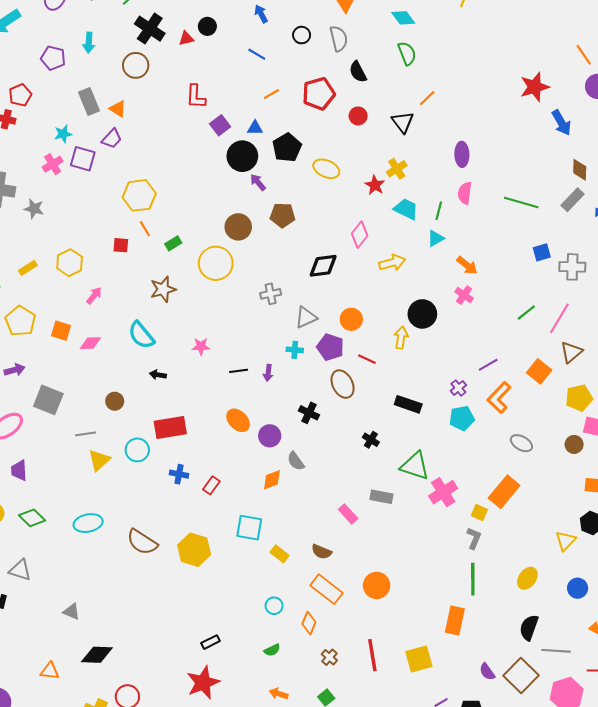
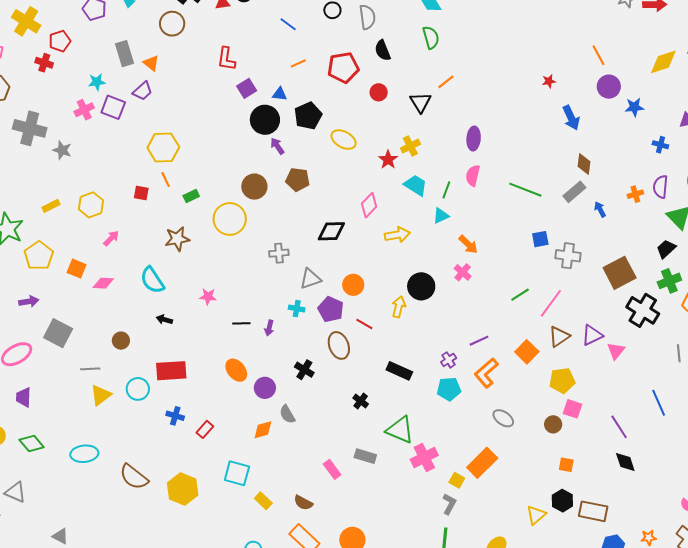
red star: (535, 87) -> (549, 81), size x0.5

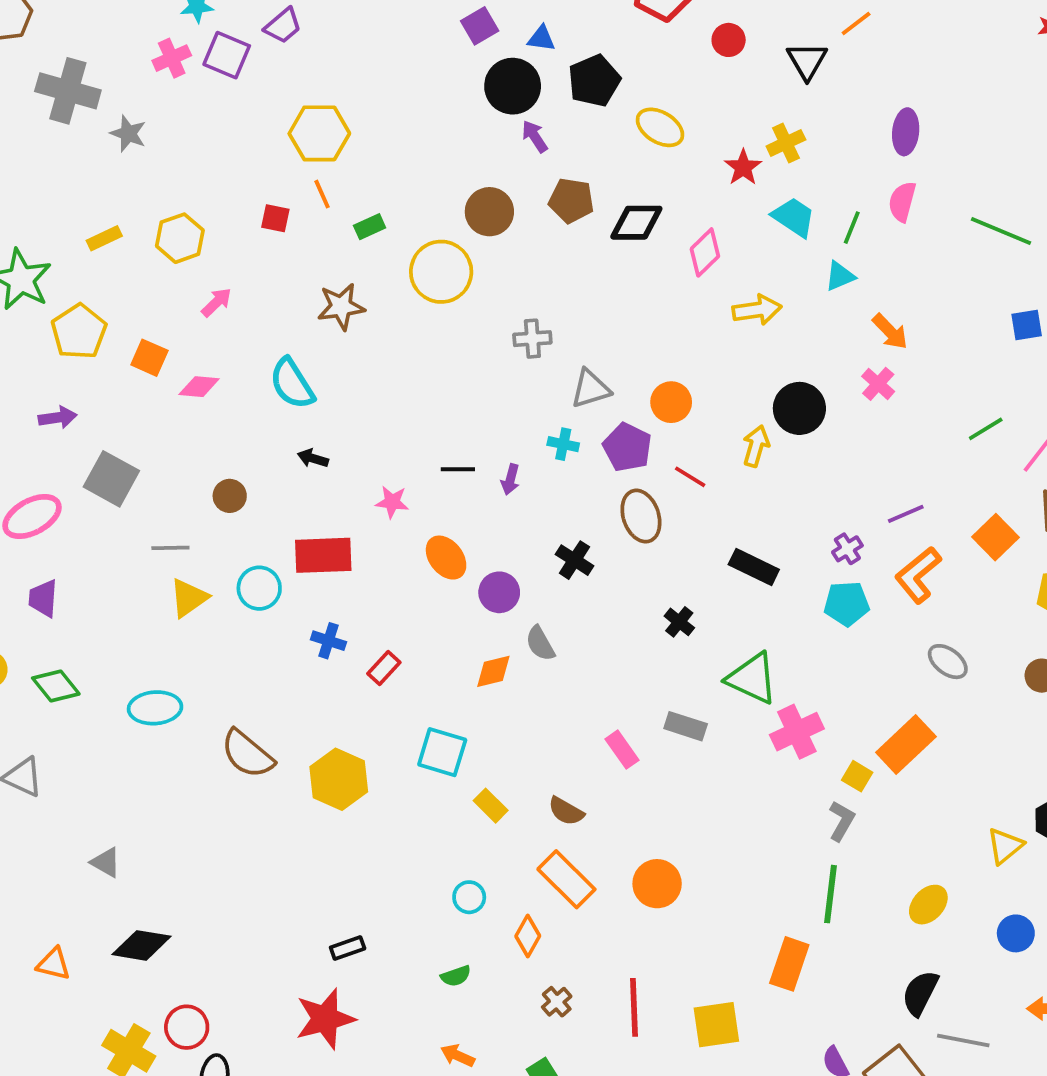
black diamond: (331, 231) -> (636, 223), moved
pink star: (208, 297) -> (392, 502), moved

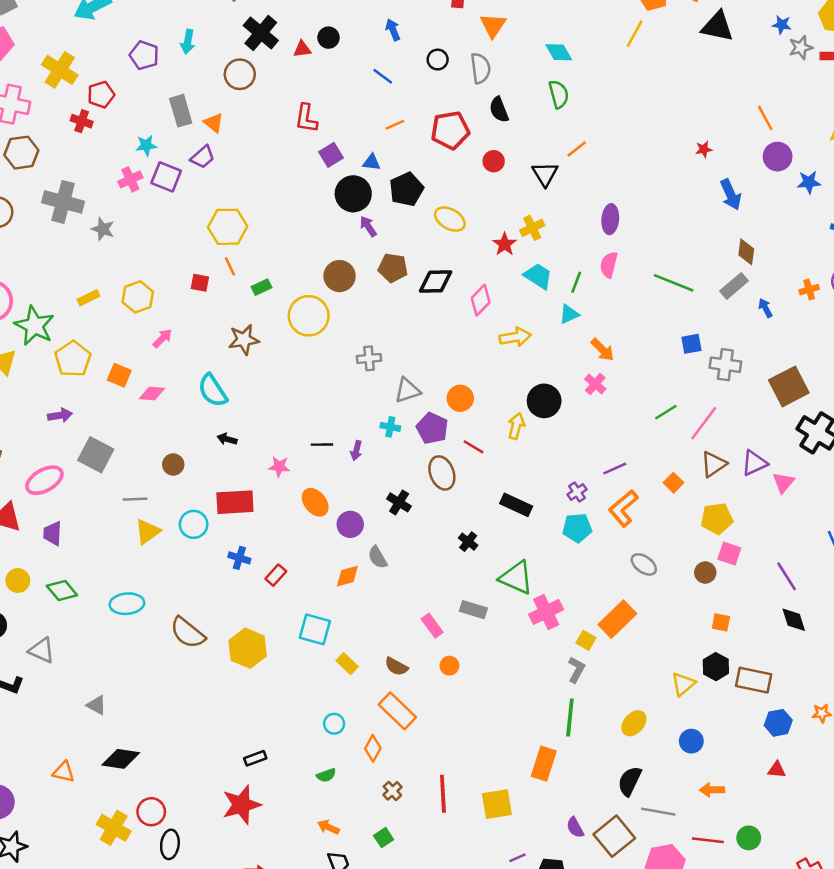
orange square: (995, 537) -> (674, 483), size x0.7
orange circle: (657, 884) -> (449, 666), moved, size x0.6

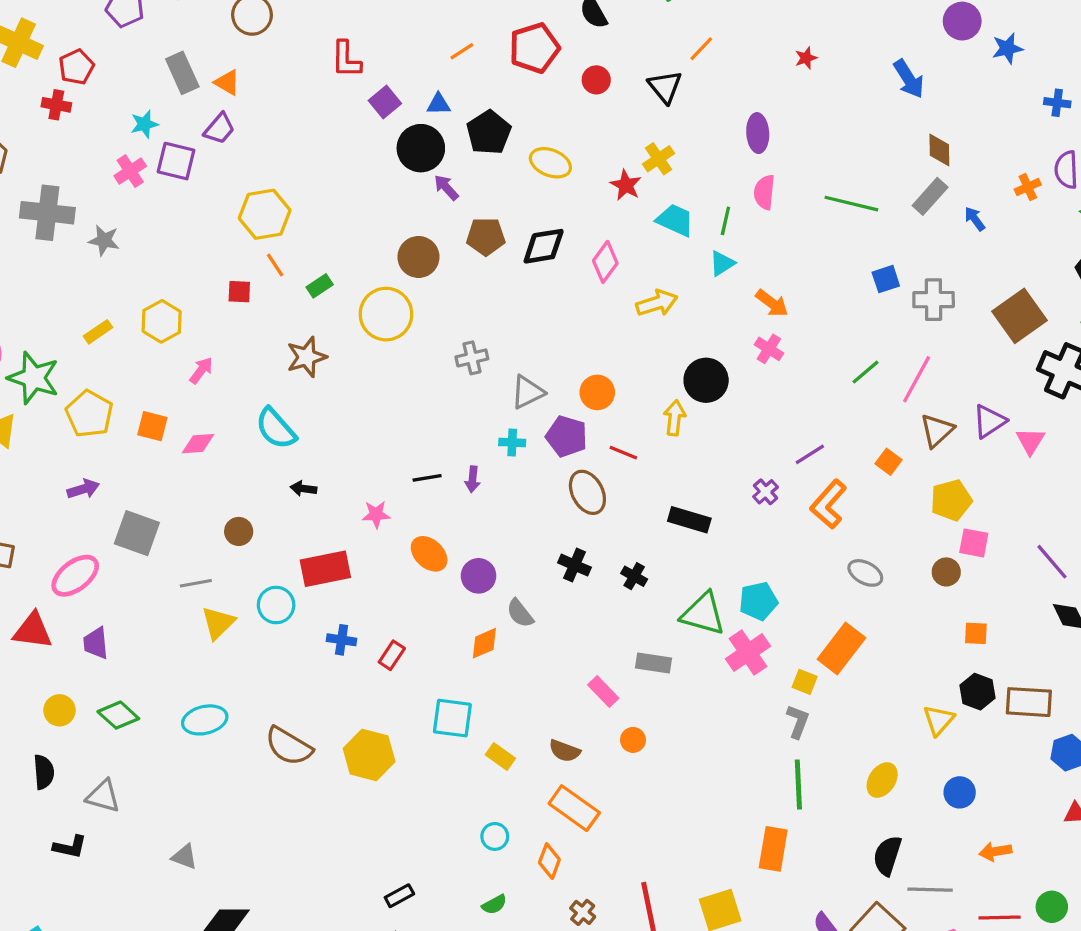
red star: (704, 149) -> (806, 58), moved
black cross: (399, 502) -> (575, 565), moved
cyan pentagon: (577, 528) -> (758, 601), moved

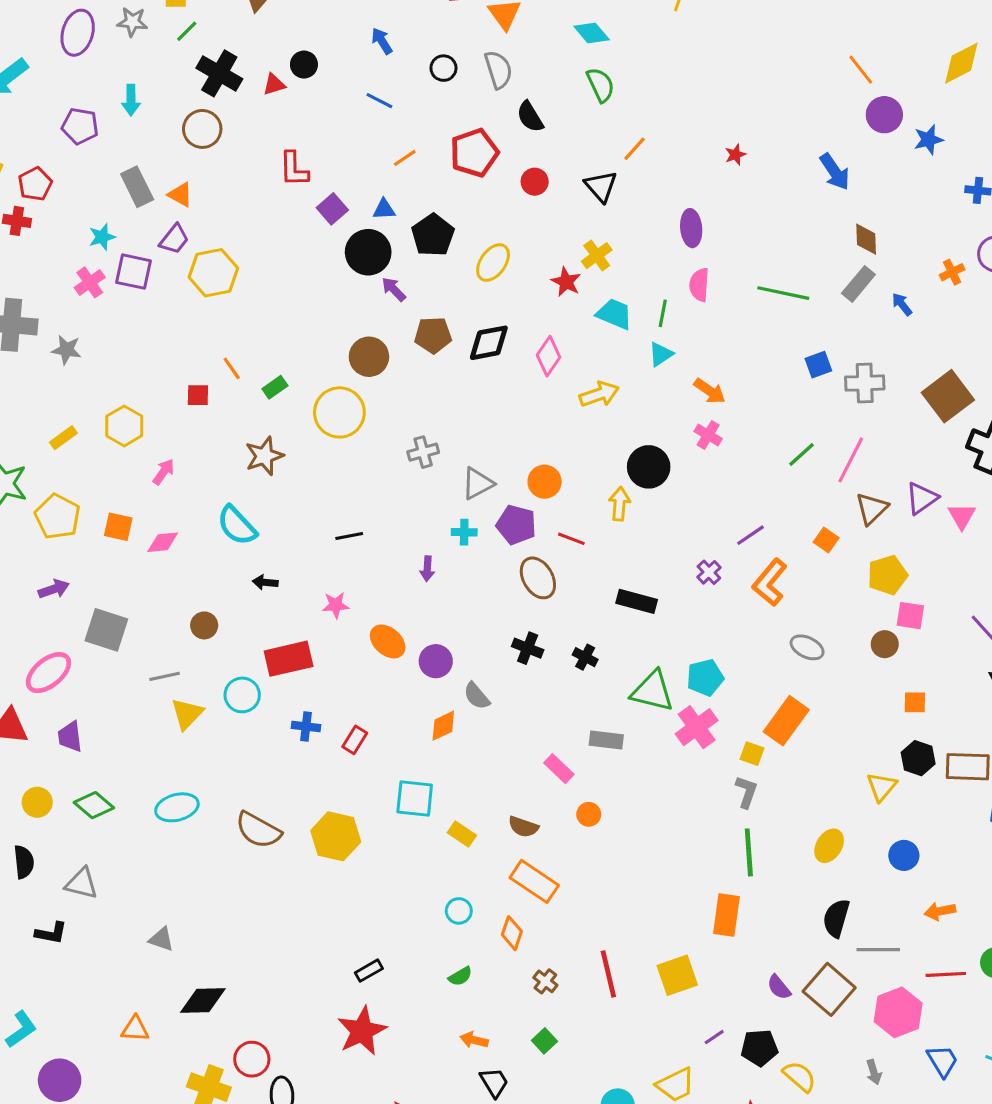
yellow ellipse: (550, 163) -> (493, 263), turned -75
yellow hexagon: (265, 214) -> (213, 273), moved
black line: (427, 478) -> (349, 536), moved

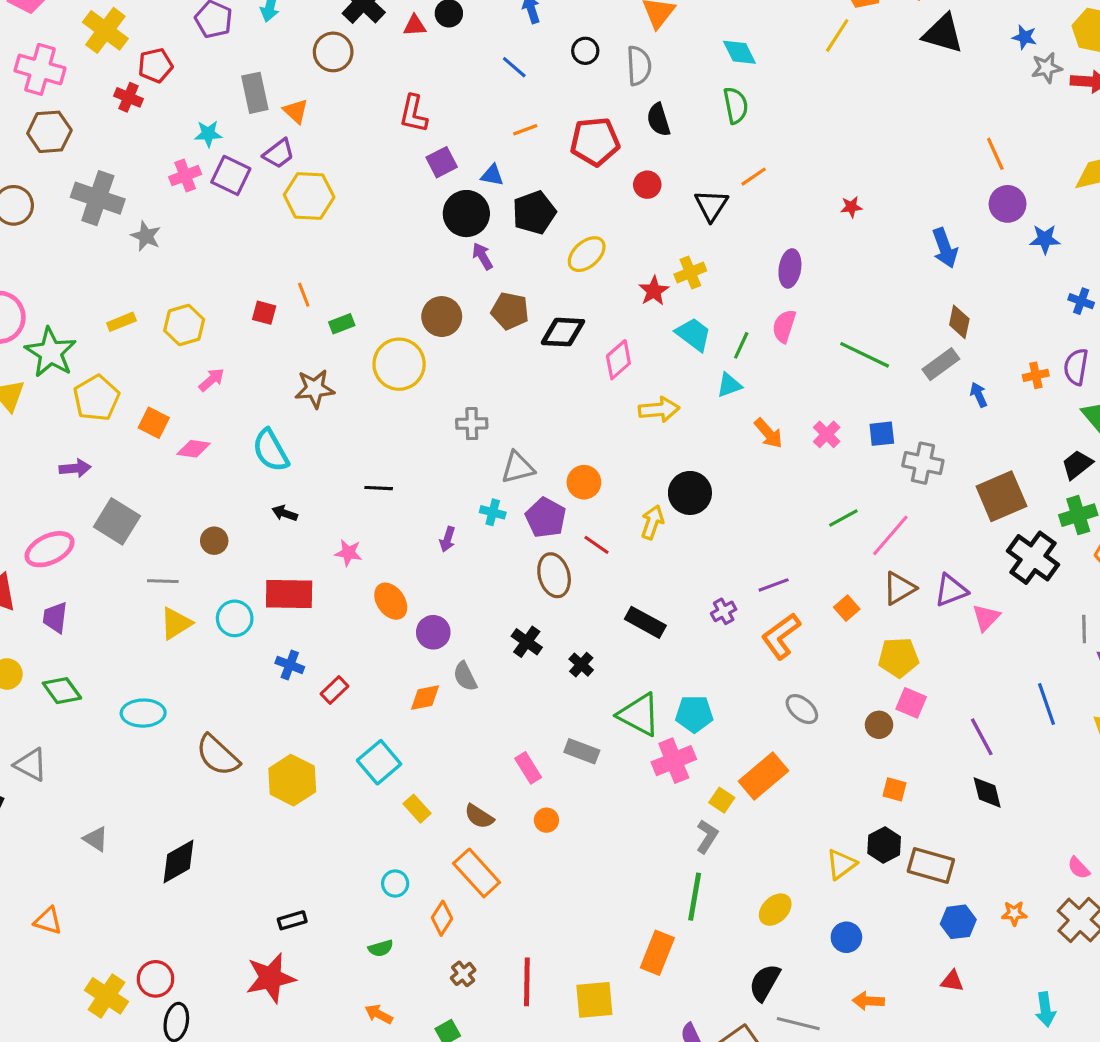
pink cross: (708, 435) -> (827, 434), moved
cyan square: (415, 799) -> (379, 762), turned 30
black diamond: (203, 1000) -> (178, 862), moved, turned -42

